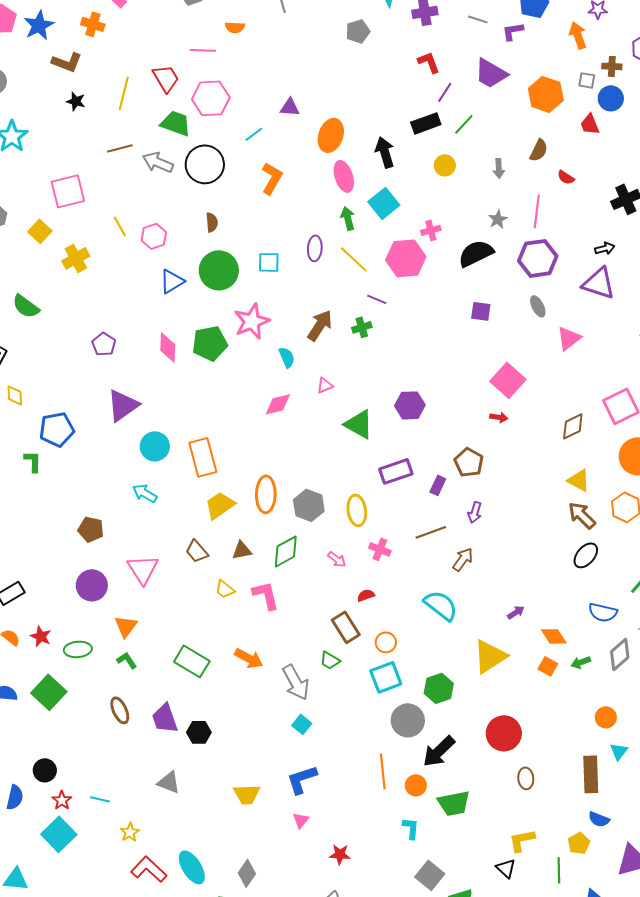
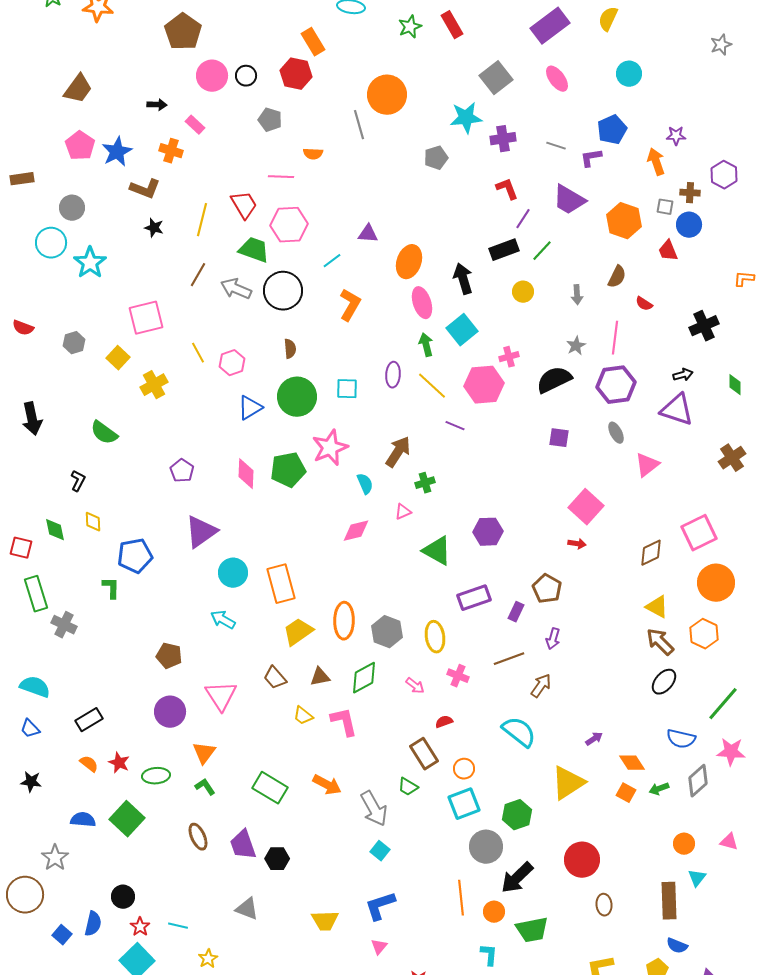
brown line: (120, 148) -> (198, 275), turned -45
green cross: (362, 327) -> (425, 483), moved

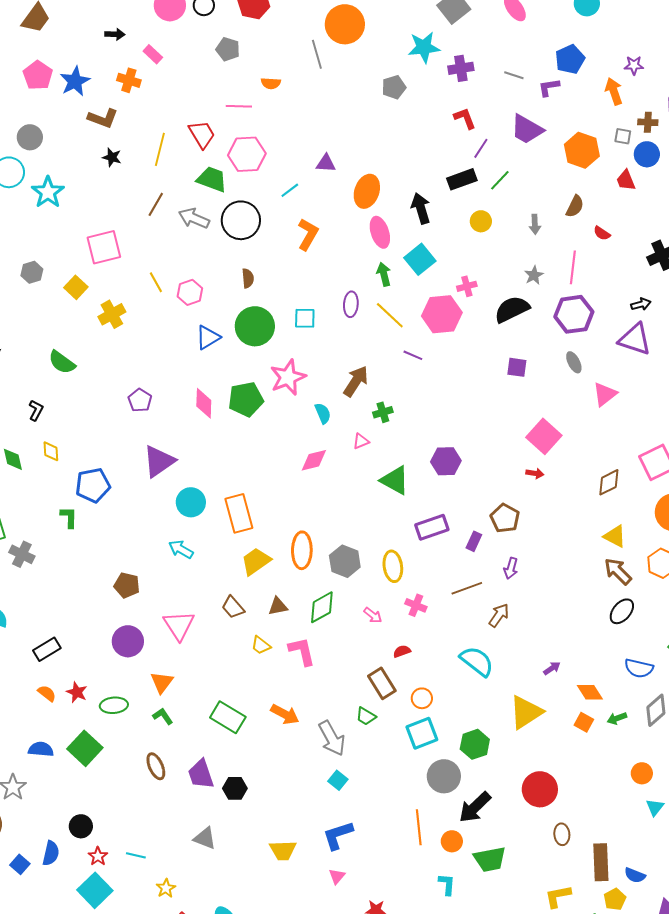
brown rectangle: (669, 901) -> (601, 862), moved

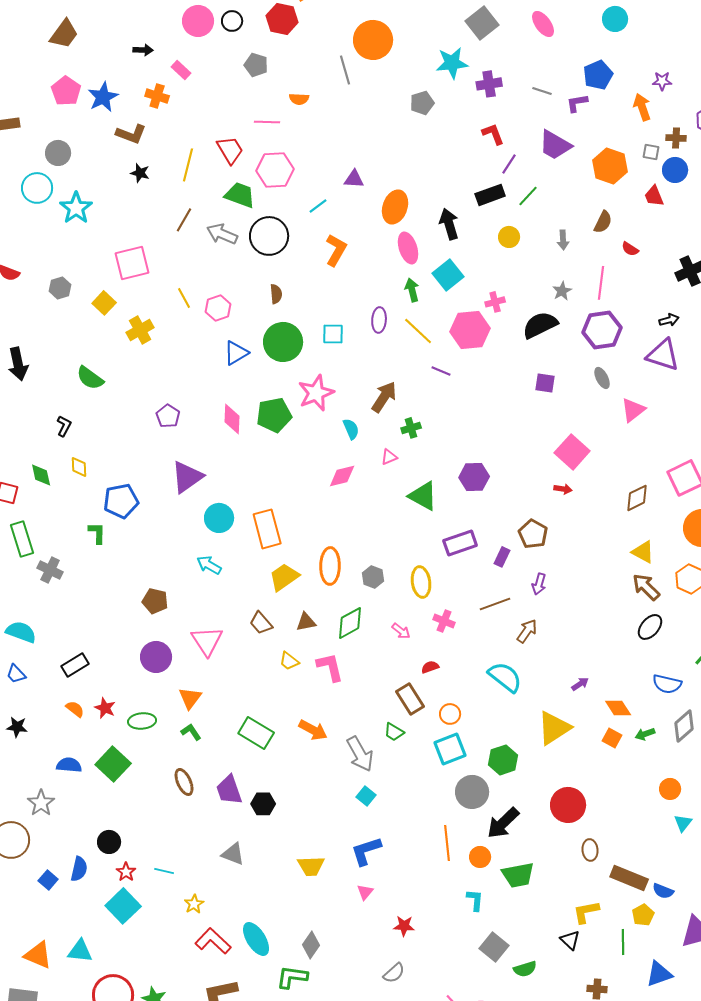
gray hexagon: (345, 561) -> (373, 577), size x0.7
brown rectangle: (601, 862) -> (629, 878), turned -66

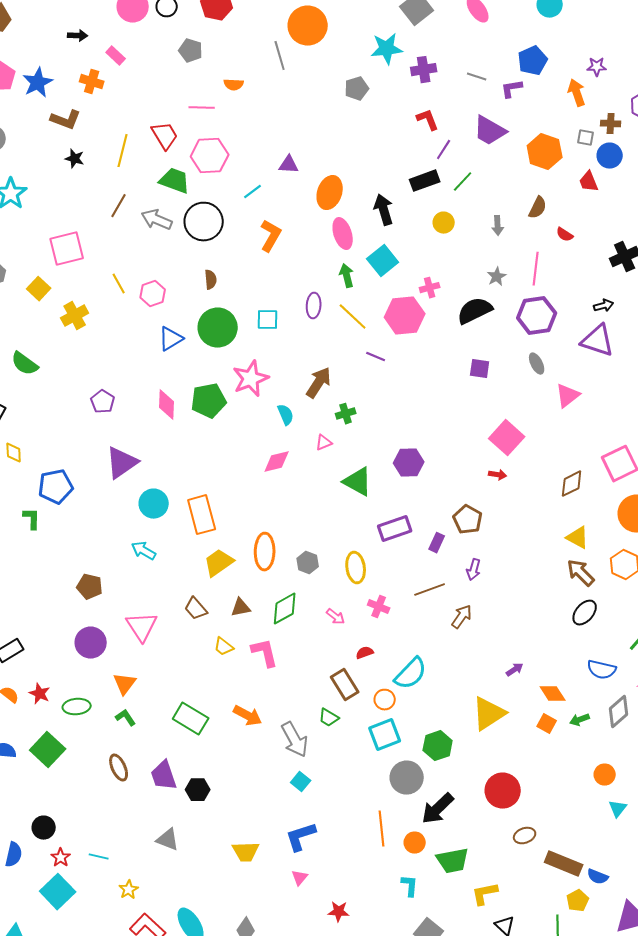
cyan semicircle: (505, 677) -> (411, 674), moved, turned 96
brown ellipse: (590, 850) -> (525, 836), turned 75
yellow L-shape: (586, 912) -> (485, 894), moved

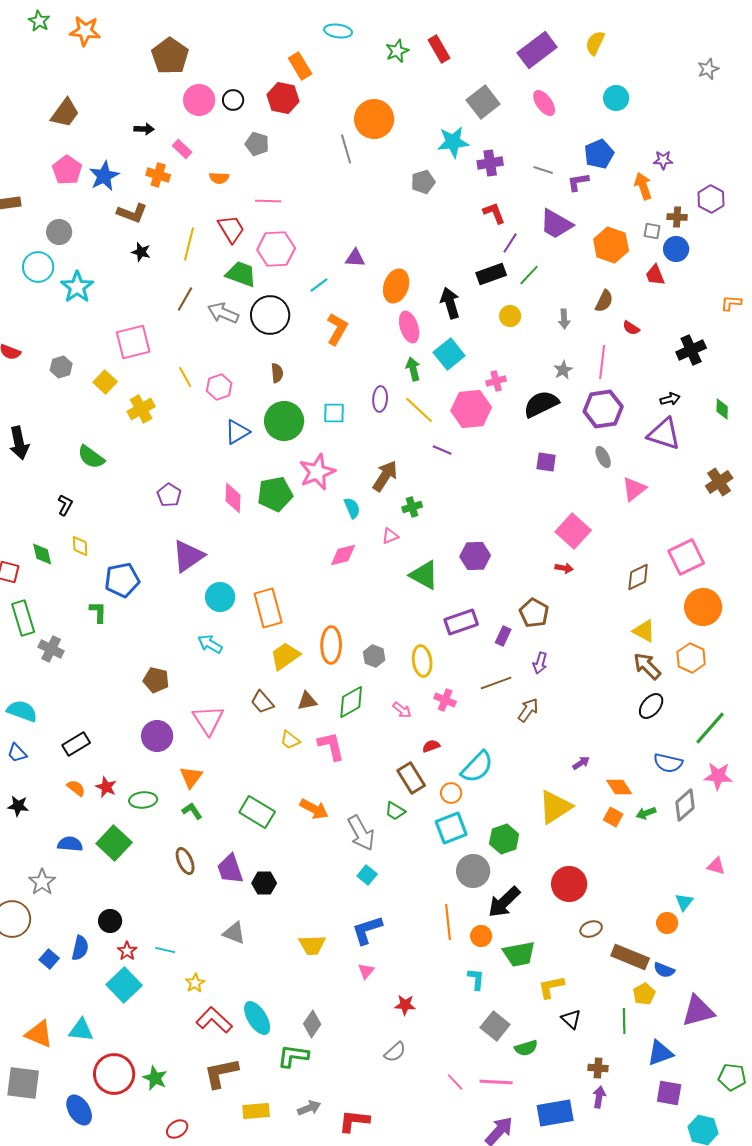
orange semicircle: (234, 85) -> (219, 178), moved
orange circle: (605, 775) -> (667, 923), moved

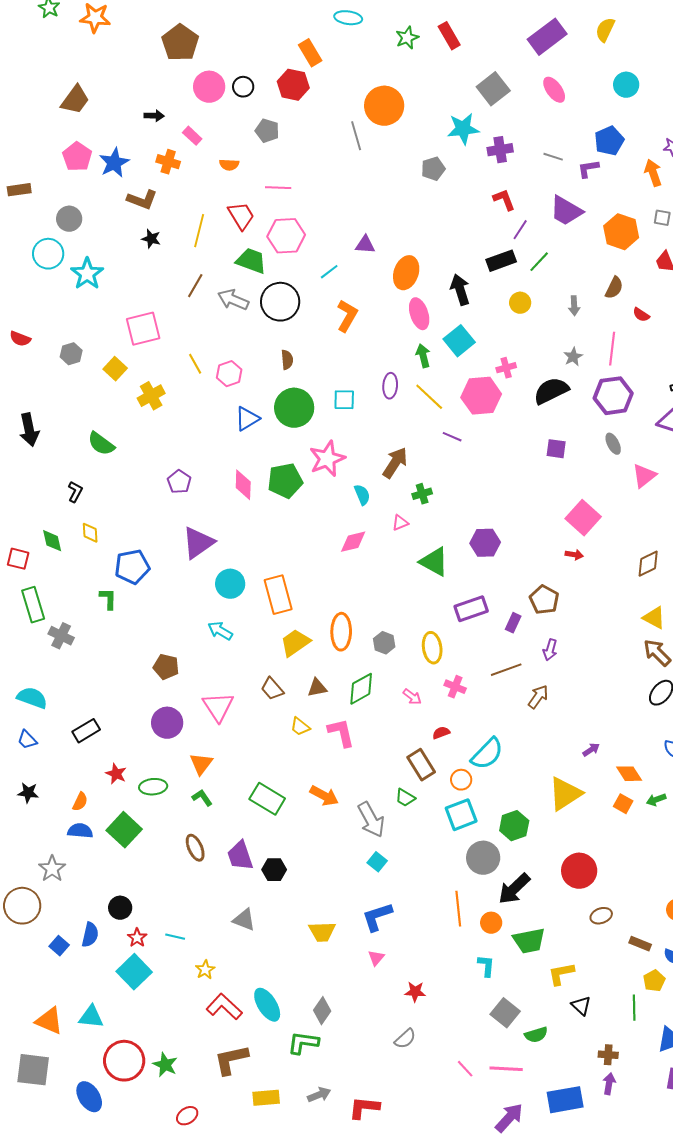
orange semicircle: (76, 788) -> (80, 802), moved, turned 78
brown rectangle: (630, 957) -> (640, 944), size x0.6

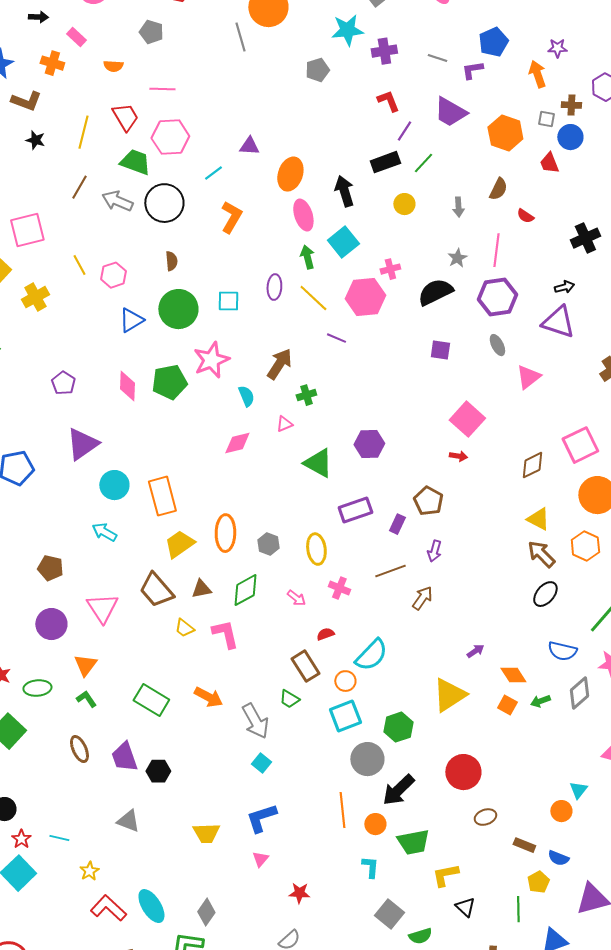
brown trapezoid: (272, 689) -> (156, 590), size x1.5

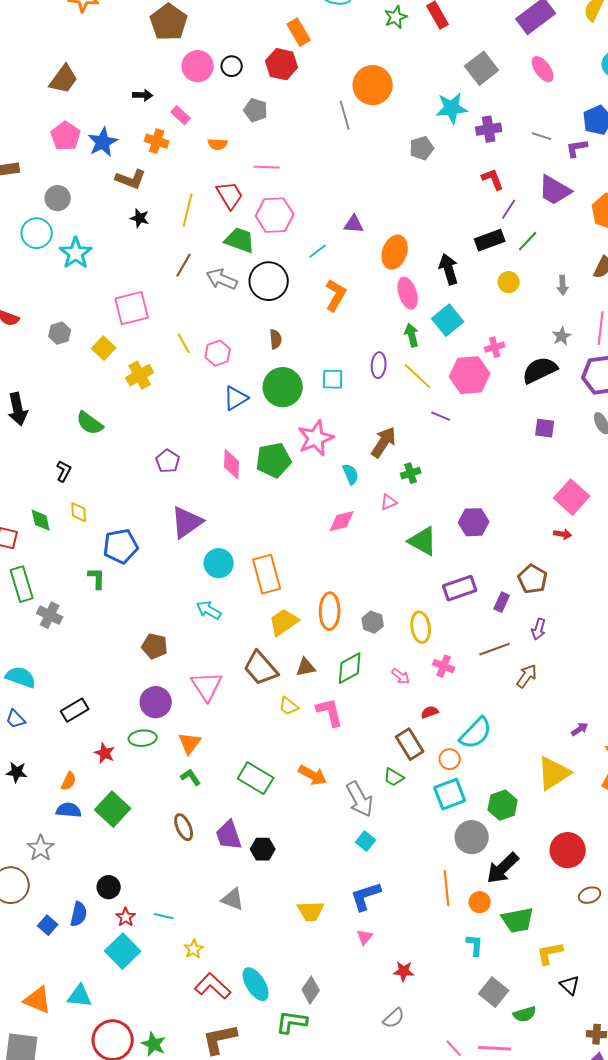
green ellipse: (37, 688) -> (143, 738), moved

